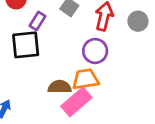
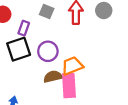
purple circle: (95, 51) -> (48, 51), moved
pink rectangle: (76, 102) -> (69, 86), turned -40

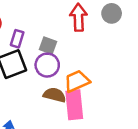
gray square: (47, 11) -> (48, 46), moved
brown semicircle: (53, 77) -> (55, 95), turned 30

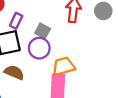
brown semicircle: (55, 95) -> (14, 72), moved

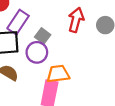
purple rectangle: (16, 21) -> (18, 22), size x1.5

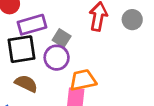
purple rectangle: (18, 22) -> (32, 25), turned 45

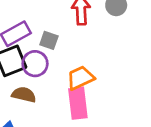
purple circle: (57, 58) -> (35, 64), moved

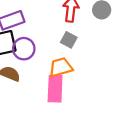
gray square: (49, 40) -> (69, 40), moved

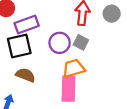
purple circle: (24, 49) -> (60, 43), moved

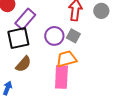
purple rectangle: (27, 25) -> (25, 19), turned -30
brown semicircle: (26, 75) -> (23, 64), turned 108

